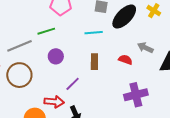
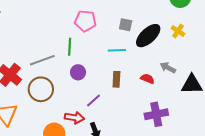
green line: (46, 31) -> (70, 47), turned -72

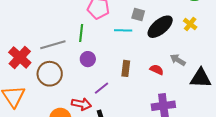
cyan line: (117, 50) -> (123, 30), moved

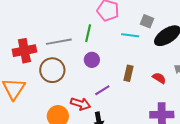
red cross: (20, 57) -> (24, 51), turned 30

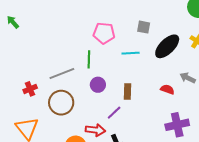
gray square: (147, 21) -> (144, 27), moved
red cross: (24, 51) -> (30, 89), size x0.6
brown rectangle: (129, 73) -> (128, 91), moved

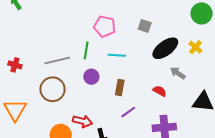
cyan line: (131, 53) -> (117, 55), moved
gray arrow: (188, 78) -> (178, 73), moved
red cross: (30, 89) -> (15, 65), moved, turned 32
purple line: (114, 113) -> (128, 112), moved

